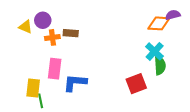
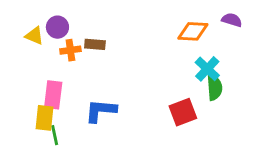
purple semicircle: (173, 15) -> (232, 20), turned 32
orange diamond: (159, 23) -> (193, 31), moved
pink rectangle: (55, 69) -> (53, 95), moved

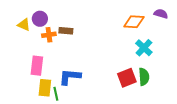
green semicircle: (215, 88) -> (144, 77), moved
yellow rectangle: (45, 118) -> (45, 88), moved
green line: (55, 135) -> (56, 94), moved

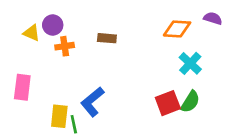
brown rectangle: (66, 31) -> (107, 38), moved
pink rectangle: (37, 66) -> (22, 87), moved
blue L-shape: (70, 77) -> (92, 102), turned -45
green semicircle: (144, 77) -> (190, 102), turned 36

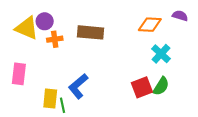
yellow triangle: (32, 33) -> (27, 28), size x1.6
brown rectangle: (107, 38) -> (90, 32), size x1.6

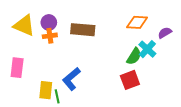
purple semicircle: (180, 16) -> (165, 33), moved, turned -48
purple circle: (45, 21) -> (49, 22), moved
green semicircle: (161, 86) -> (134, 56), moved

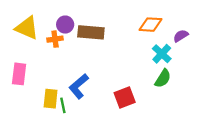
purple circle: (49, 22) -> (65, 25), moved
green semicircle: (134, 56) -> (163, 78), moved
red square: (130, 80) -> (125, 98), moved

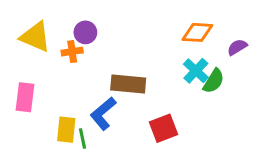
brown rectangle: (91, 32) -> (128, 84), moved
cyan cross: (162, 54) -> (196, 71), moved
green semicircle: (163, 78) -> (214, 81), moved

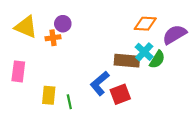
purple semicircle: (237, 47) -> (175, 35), size x1.6
brown rectangle: (128, 84) -> (127, 61), moved
blue L-shape: (103, 113) -> (100, 83), moved
green line: (82, 139) -> (69, 102), moved

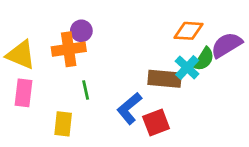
yellow triangle: (26, 27) -> (21, 55), moved
orange cross: (53, 38) -> (69, 49), size x1.6
green semicircle: (157, 59) -> (204, 59), moved
green line: (69, 102) -> (86, 90), moved

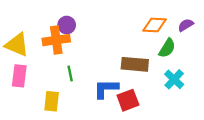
purple semicircle: (227, 45) -> (186, 25), moved, size x0.6
cyan cross: (187, 67) -> (174, 79), moved
blue L-shape: (129, 108) -> (106, 89), turned 40

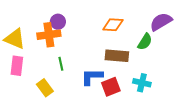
orange diamond: (154, 25) -> (113, 25), moved
purple semicircle: (186, 25) -> (161, 22), size x1.6
cyan cross: (174, 79) -> (142, 83), moved, turned -30
yellow rectangle: (52, 101) -> (45, 88), turned -42

